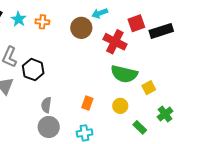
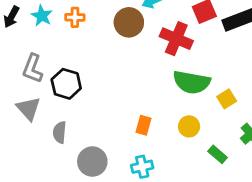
gray semicircle: (46, 105) -> (60, 132), moved

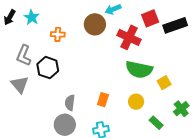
orange cross: (75, 17) -> (58, 34), moved
gray semicircle: (60, 132) -> (70, 103), moved

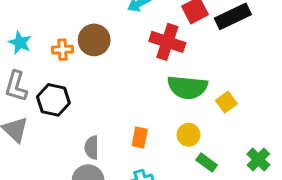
cyan star: (32, 17) -> (20, 43), moved
brown circle: (95, 24) -> (94, 40), moved
green cross: (181, 109) -> (258, 159), moved
green rectangle: (156, 123) -> (207, 162), moved

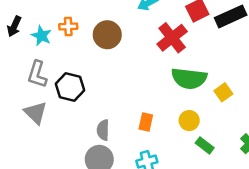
red cross: (167, 42) -> (172, 38), turned 32
orange cross: (62, 50) -> (68, 27), moved

